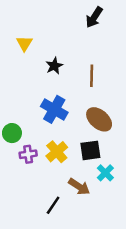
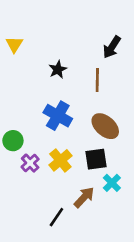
black arrow: (94, 17) -> (112, 47), moved
yellow triangle: (24, 43) -> (14, 44), moved
purple cross: (28, 154) -> (30, 163), turned -35
brown arrow: (79, 187) -> (84, 197), turned -80

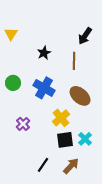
green circle: (13, 141) -> (13, 83), moved
black square: (96, 159) -> (65, 140), moved
yellow cross: (60, 160) -> (61, 118), moved
brown arrow: (84, 197) -> (71, 166), moved

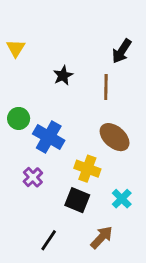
blue cross: (44, 88) -> (49, 137), moved
yellow cross: (61, 118) -> (87, 169), turned -30
black square: (65, 140) -> (77, 200), moved, turned 30
black line: (43, 165) -> (49, 240), moved

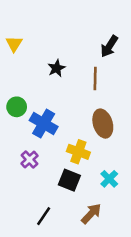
brown ellipse: (115, 137) -> (103, 124), turned 32

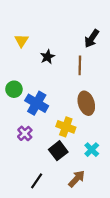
yellow triangle: (14, 44) -> (22, 41), moved
black square: (69, 180) -> (58, 151), turned 30

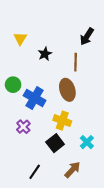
brown ellipse: (86, 103) -> (67, 90), moved

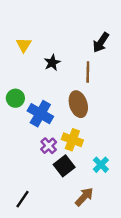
purple cross: (23, 127) -> (49, 146), moved
black line: (35, 172) -> (23, 199), moved

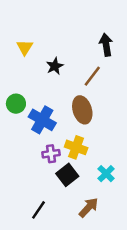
black arrow: (101, 42) -> (106, 45), turned 138
brown line: (88, 72) -> (92, 76), turned 36
purple cross: (49, 146) -> (51, 154), turned 35
black line: (23, 199) -> (38, 210), moved

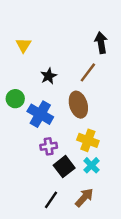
black star: (55, 66) -> (49, 76), moved
yellow cross: (76, 147) -> (88, 140), moved
cyan cross: (106, 174) -> (91, 165), moved
black line: (38, 210) -> (51, 200), moved

